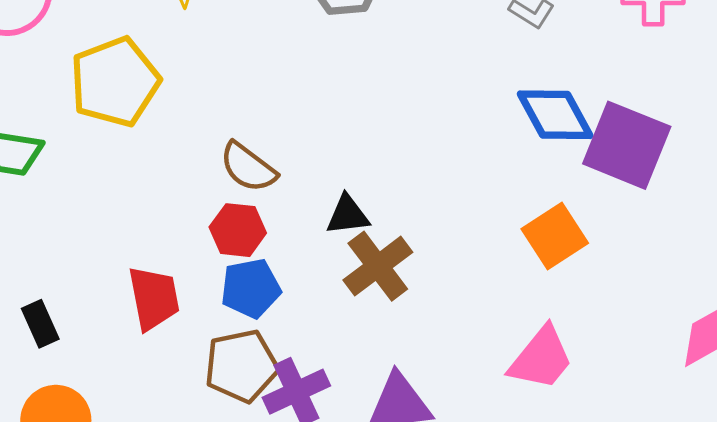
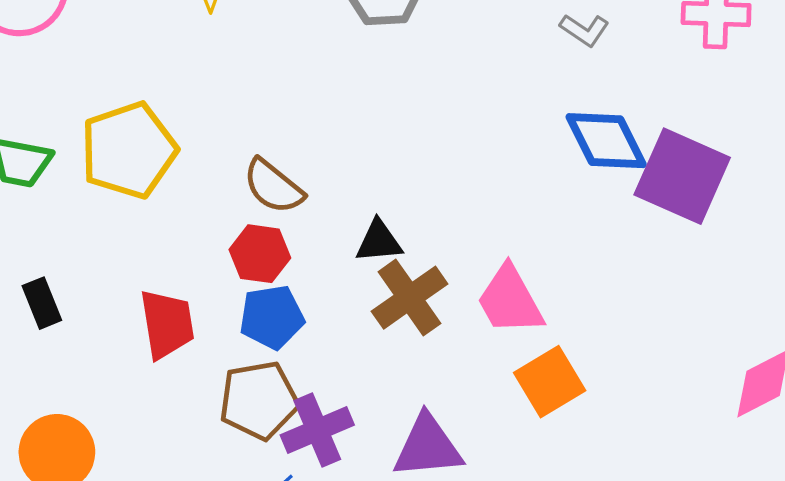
yellow pentagon: (115, 82) -> (129, 150), moved
orange square: (555, 236) -> (550, 382), moved
black rectangle: (40, 324) -> (42, 303), moved
pink trapezoid: (541, 358) -> (510, 300), moved, turned 110

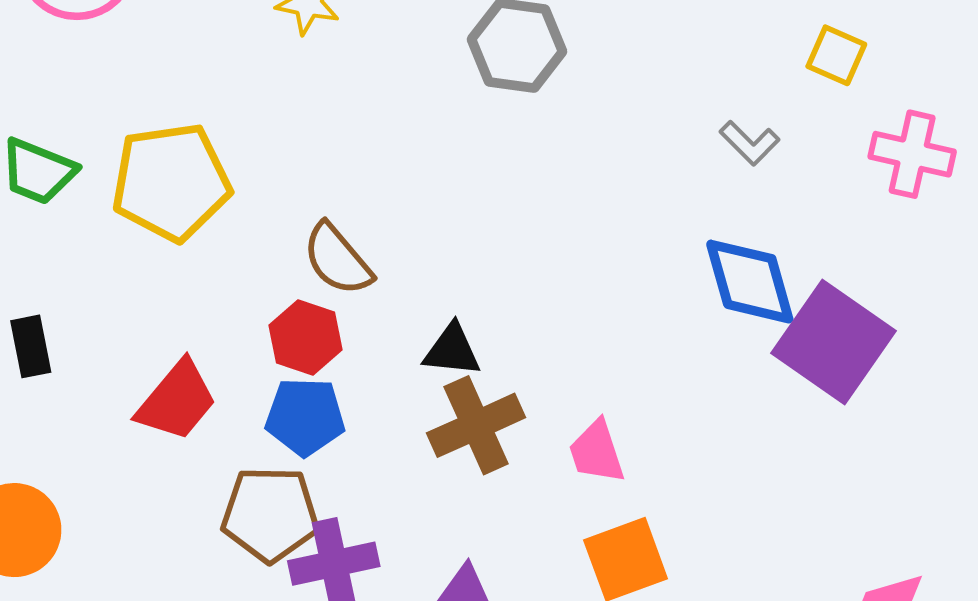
pink trapezoid: (510, 300) -> (597, 452), size x0.7
red trapezoid: (167, 324) -> (177, 401), turned 38

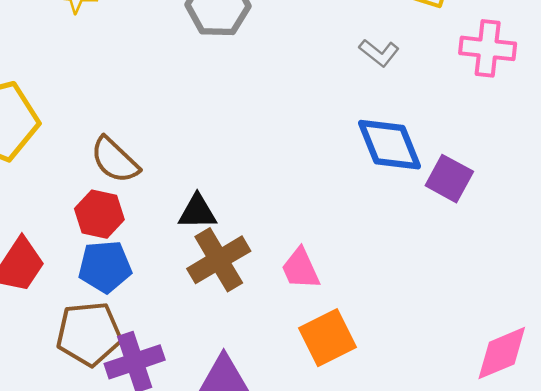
purple square: (834, 342) -> (449, 179), size x0.6

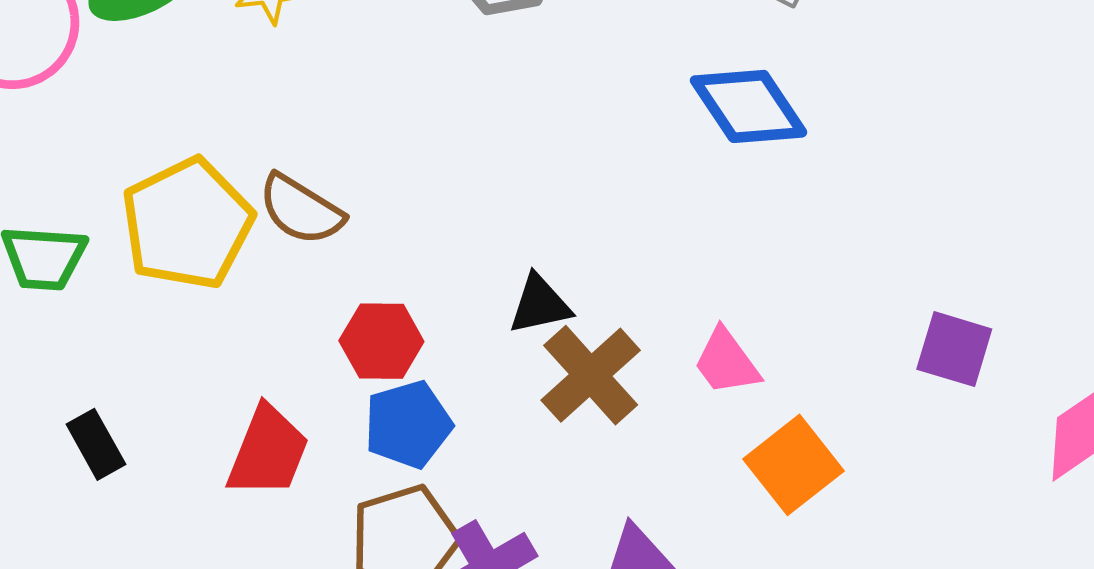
blue diamond: (389, 145) -> (749, 106), moved
brown semicircle: (115, 160) -> (301, 210), moved
purple square: (449, 179) -> (954, 349), moved

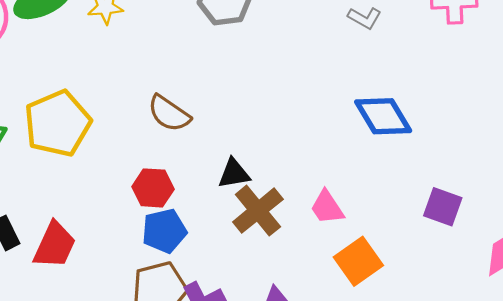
blue diamond: (749, 106) -> (383, 116), moved
brown semicircle: (301, 210) -> (169, 113), moved
red trapezoid: (268, 452) -> (54, 245), moved

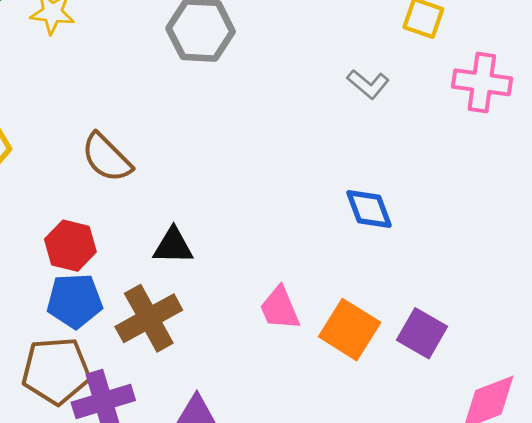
blue diamond: (383, 116) -> (369, 209), size x0.7
brown cross: (258, 211) -> (149, 318), moved
orange square: (358, 261) -> (350, 330), moved, turned -33

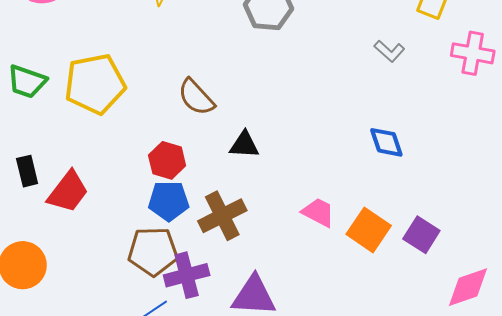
black triangle: (173, 246) -> (244, 145), moved
pink trapezoid: (280, 308) -> (318, 212), turned 138

